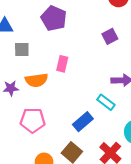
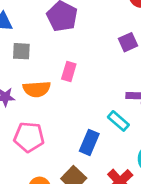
blue rectangle: (83, 122) -> (89, 142), turned -30

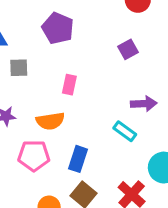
orange semicircle: (37, 89) -> (50, 121), moved
blue rectangle: (89, 142) -> (78, 159), moved

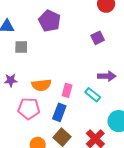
pink rectangle: (69, 85) -> (67, 90), moved

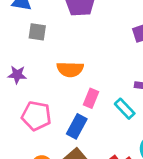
orange semicircle: (41, 85) -> (70, 69), moved

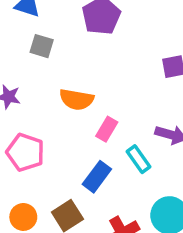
pink rectangle: (91, 98) -> (107, 129), moved
blue rectangle: (77, 126) -> (97, 177), moved

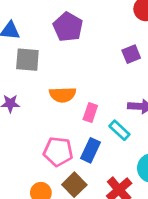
gray square: (42, 46) -> (27, 60), size x1.4
pink pentagon: (25, 152) -> (58, 152), moved

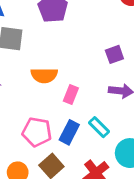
purple square: (131, 54) -> (114, 54), moved
cyan rectangle: (119, 130) -> (99, 127), moved

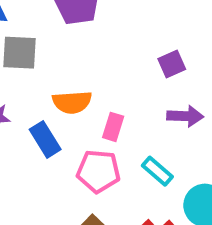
pink pentagon: (37, 132) -> (98, 171), moved
blue rectangle: (69, 132) -> (45, 139), moved, turned -55

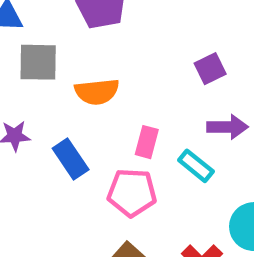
orange semicircle: (72, 102) -> (97, 92), moved
cyan rectangle: (157, 171) -> (196, 166), moved

